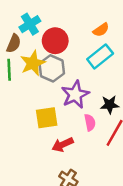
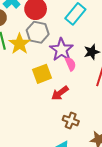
yellow star: (33, 63) -> (20, 44), moved
pink semicircle: (90, 122) -> (71, 64), moved

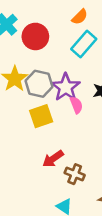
gray hexagon: (38, 32) -> (39, 84), moved
red arrow: (60, 93) -> (53, 159), moved

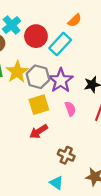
cyan rectangle: (84, 44) -> (60, 44), moved
pink semicircle: (76, 105) -> (70, 109), moved
red arrow: (53, 159) -> (39, 131), moved

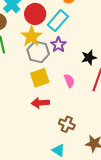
yellow star: (17, 72) -> (31, 36), moved
purple star: (61, 80) -> (58, 45), moved, size x0.7
red arrow: (39, 131) -> (40, 103), turned 30

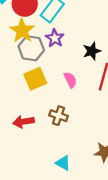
red arrow: (40, 103) -> (23, 122), moved
brown cross: (67, 124) -> (59, 116), moved

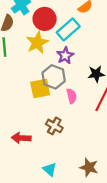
gray hexagon: (31, 48) -> (54, 77), moved
red arrow: (23, 122) -> (21, 138), moved

